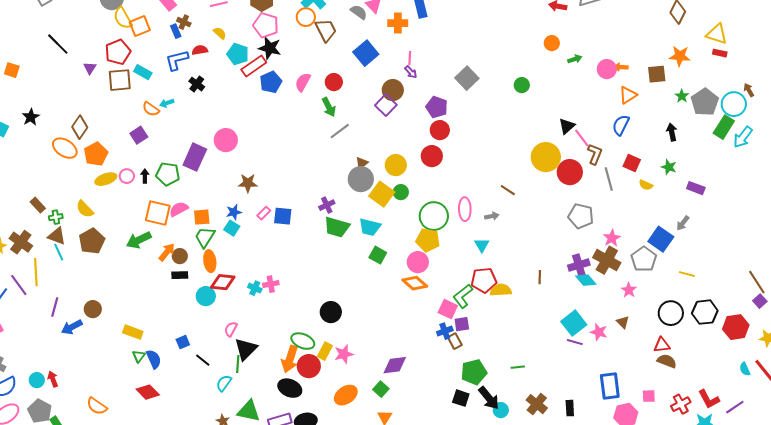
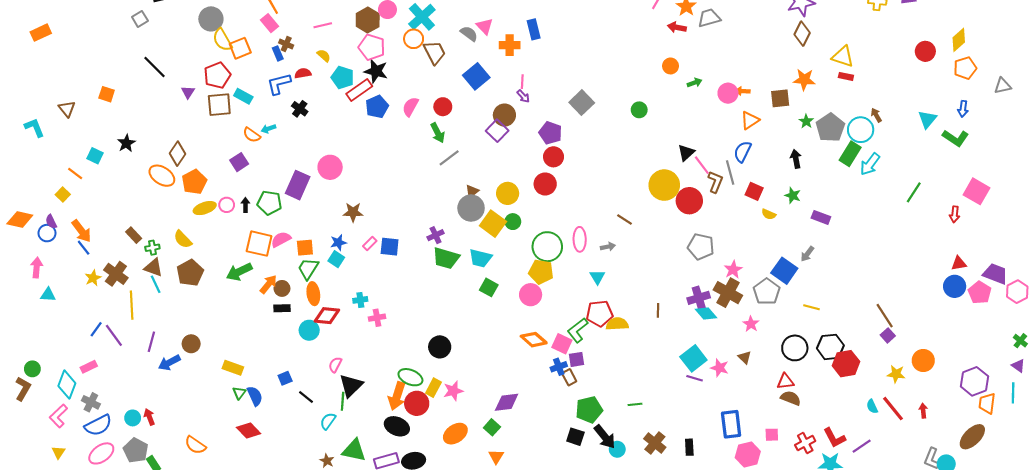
gray line: (609, 179) -> (730, 173), moved
orange diamond: (415, 283) -> (534, 340), moved
purple line: (19, 285) -> (114, 335), moved
cyan cross: (255, 288) -> (360, 300), moved, turned -32
red hexagon: (736, 327) -> (846, 364), moved

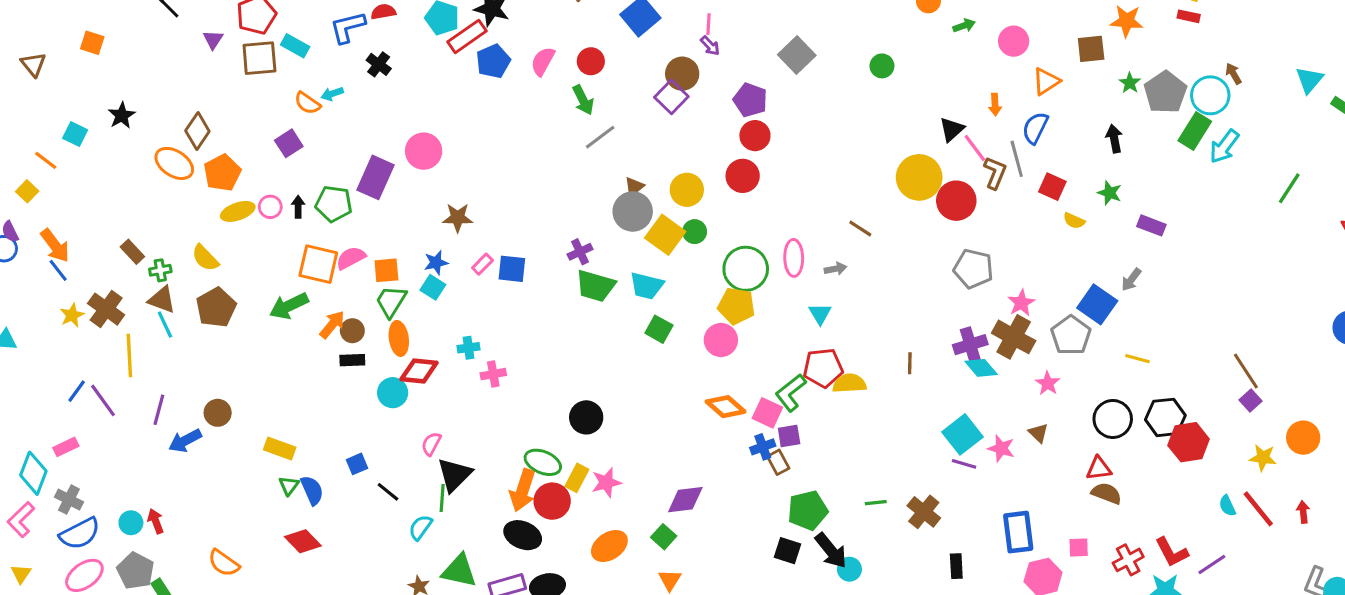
orange arrow: (743, 91) -> (995, 105), moved, turned -96
brown cross: (655, 443) -> (924, 512), moved

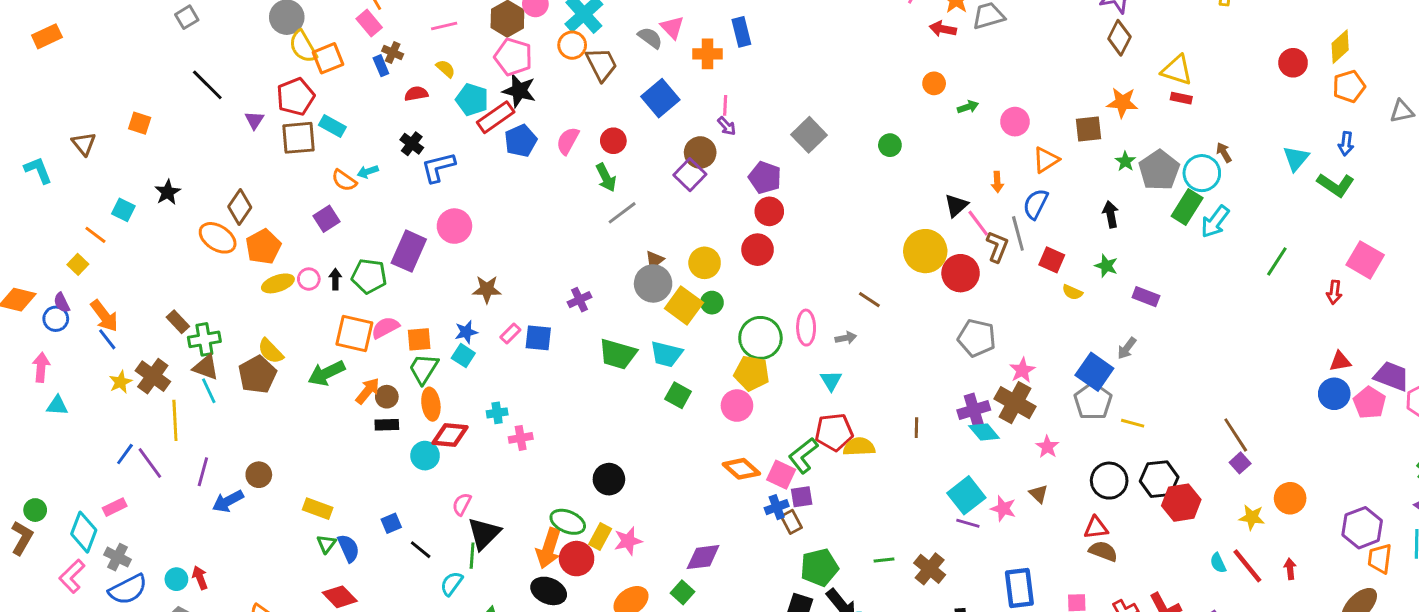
blue L-shape: (348, 27) -> (438, 167), moved
purple cross: (580, 252) -> (580, 300), moved
yellow semicircle: (205, 258) -> (271, 351), moved
green cross: (160, 270) -> (204, 339), size x1.5
gray pentagon: (1071, 335) -> (1093, 401), moved

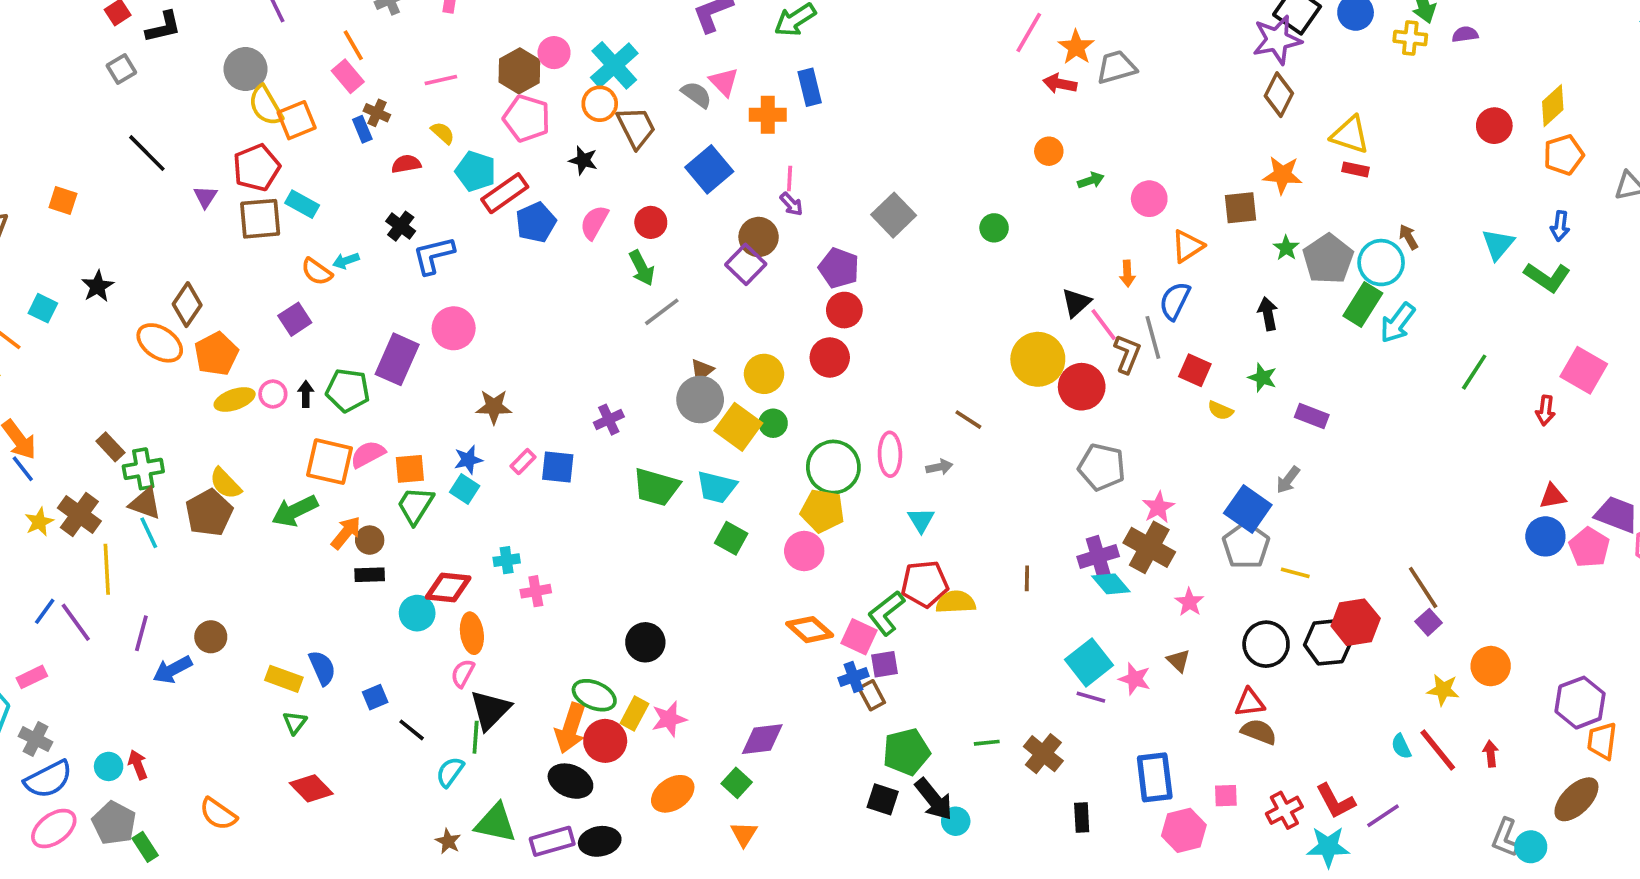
black star: (519, 91) -> (583, 160), moved, size x0.7
orange ellipse: (431, 404) -> (472, 633), moved
red hexagon: (1181, 503) -> (1356, 622), moved
blue semicircle: (349, 548) -> (322, 668), moved

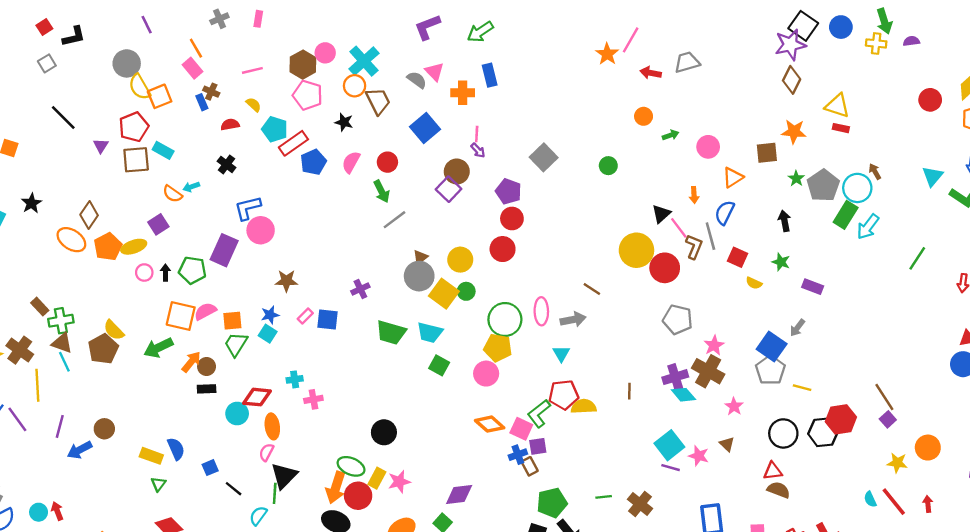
orange star: (1076, 47) -> (607, 54), moved
blue L-shape: (434, 255) -> (248, 208), moved
yellow ellipse: (235, 399) -> (134, 247), moved
gray arrow: (939, 467) -> (573, 320), size x1.5

